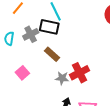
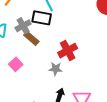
brown rectangle: (52, 54) -> (31, 38), moved
red cross: (80, 73) -> (68, 51), moved

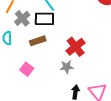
gray cross: (23, 26) -> (22, 18), moved
brown rectangle: (31, 38) -> (38, 41), turned -49

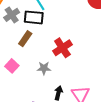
brown rectangle: (38, 41) -> (25, 39), turned -42
gray star: (67, 67) -> (44, 68), moved

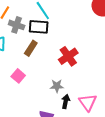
gray cross: (12, 15) -> (17, 25), turned -35
gray star: (44, 68) -> (57, 86), moved

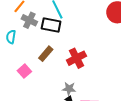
brown rectangle: (31, 48) -> (46, 54), moved
gray star: (57, 86) -> (69, 89), moved

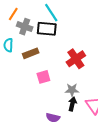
brown rectangle: (46, 54) -> (31, 53), moved, turned 35
pink square: (24, 71) -> (43, 77), moved, turned 32

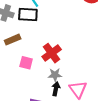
red cross: (76, 59) -> (52, 53), moved
pink square: (43, 77) -> (26, 63), turned 32

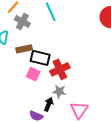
black rectangle: (28, 15) -> (40, 58), moved
black arrow: (56, 89) -> (49, 104), moved

